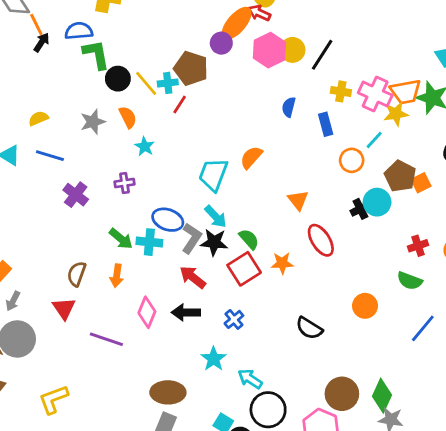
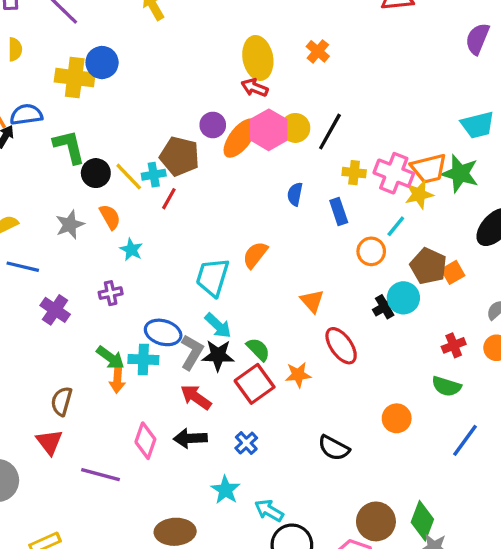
orange ellipse: (237, 23) -> (240, 138), moved
blue semicircle: (79, 31) -> (26, 115), moved
orange arrow: (117, 276) -> (117, 380), moved

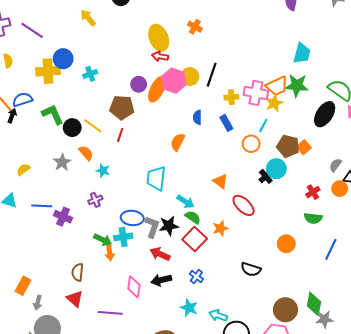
cyan trapezoid: (478, 125) -> (302, 53), turned -50
cyan cross: (154, 175) -> (90, 74), moved
orange semicircle: (255, 255) -> (178, 142), moved
blue line: (23, 267) -> (42, 206), moved
cyan arrow: (218, 326) -> (185, 202), moved

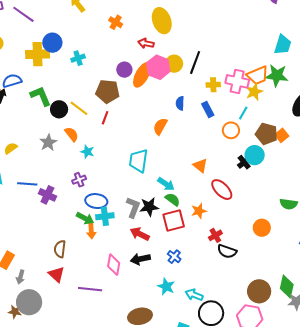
orange cross: (195, 27) -> (116, 22), moved
yellow ellipse: (159, 38) -> (162, 21), moved
red cross: (313, 192) -> (215, 235), moved
blue ellipse: (132, 218) -> (96, 201), moved
red square: (195, 239) -> (174, 220), turned 30

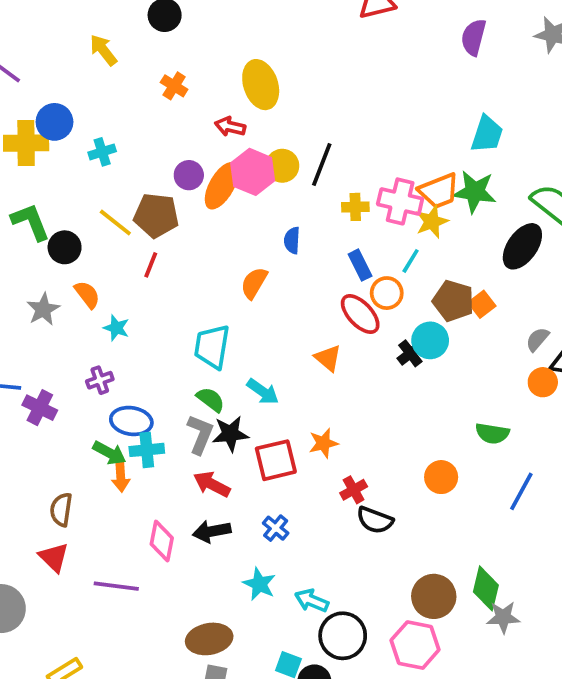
yellow line: (79, 108) -> (115, 223), moved
blue rectangle: (208, 110) -> (360, 265), moved
red ellipse: (222, 190) -> (360, 314), moved
green semicircle: (173, 199) -> (211, 400), moved

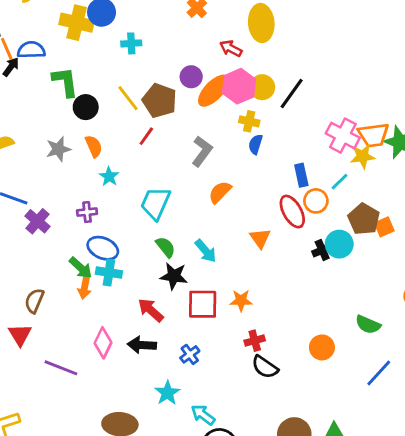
yellow cross: (355, 207) -> (249, 121), moved
orange semicircle: (254, 283) -> (220, 192), moved
cyan trapezoid: (212, 347) -> (155, 203), moved
gray L-shape: (200, 434) -> (202, 151), moved

